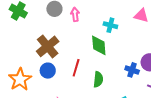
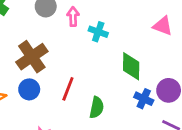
cyan cross: (110, 25) -> (98, 32), moved
green diamond: (99, 45) -> (131, 66), moved

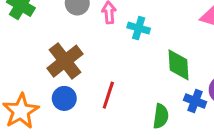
green semicircle: (97, 107) -> (161, 116), moved

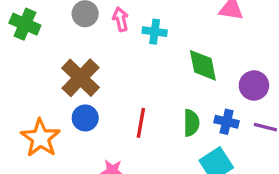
red line: (108, 95) -> (141, 123), moved
blue cross: (195, 101) -> (227, 122), moved

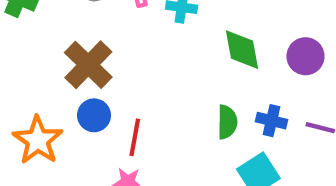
purple circle: (254, 85) -> (306, 56), moved
red line: (141, 123) -> (135, 137), moved

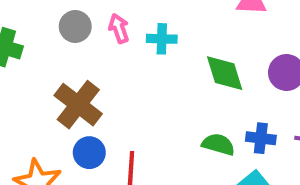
green semicircle: (227, 122) -> (218, 144), turned -68

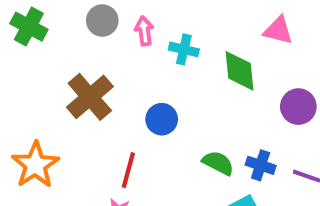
green diamond: (225, 73) -> (239, 71), moved
blue circle: (89, 153) -> (162, 119), moved

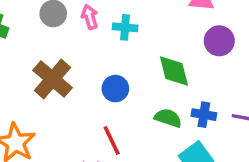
green diamond: (239, 71) -> (174, 71), moved
purple circle: (298, 107) -> (219, 41), moved
red line: (128, 170) -> (112, 140), moved, turned -32

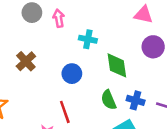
cyan cross: (125, 27) -> (88, 39), moved
brown cross: (53, 79) -> (26, 61), size x0.7
green semicircle: (168, 118) -> (109, 100), turned -138

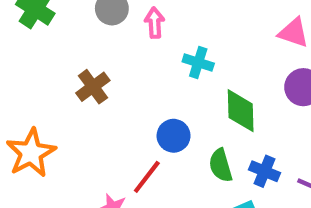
blue circle: (72, 74) -> (174, 136), moved
red line: (65, 112) -> (147, 177), turned 50

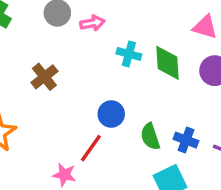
pink arrow: (155, 23) -> (92, 23), turned 85
green diamond: (241, 111) -> (167, 63), moved

